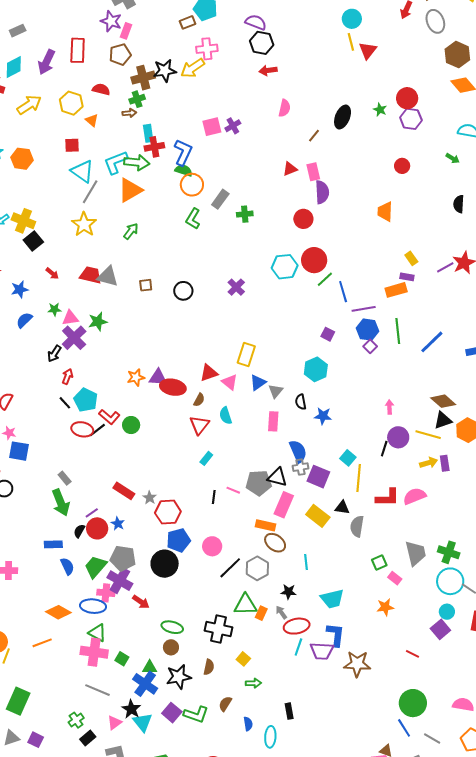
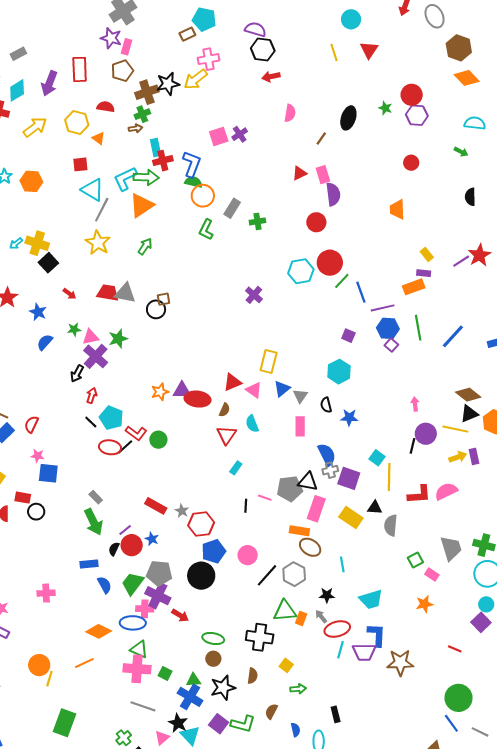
yellow line: (351, 42) -> (334, 52), moved
blue star: (20, 289) -> (38, 312), turned -30
black circle: (183, 291) -> (156, 309), moved

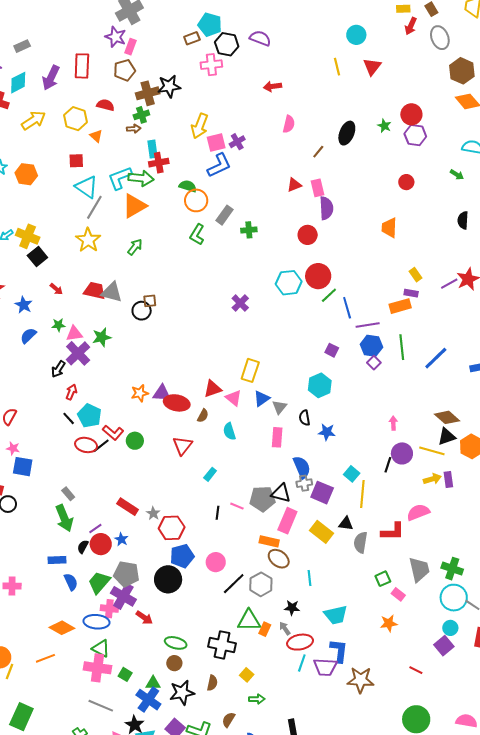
black hexagon: (263, 50) -> (227, 44), moved
yellow arrow: (196, 79) -> (200, 126), moved, turned -35
blue L-shape: (192, 164) -> (219, 165), moved, turned 40
red triangle: (227, 435) -> (182, 446), moved
red L-shape: (419, 495) -> (393, 532), moved

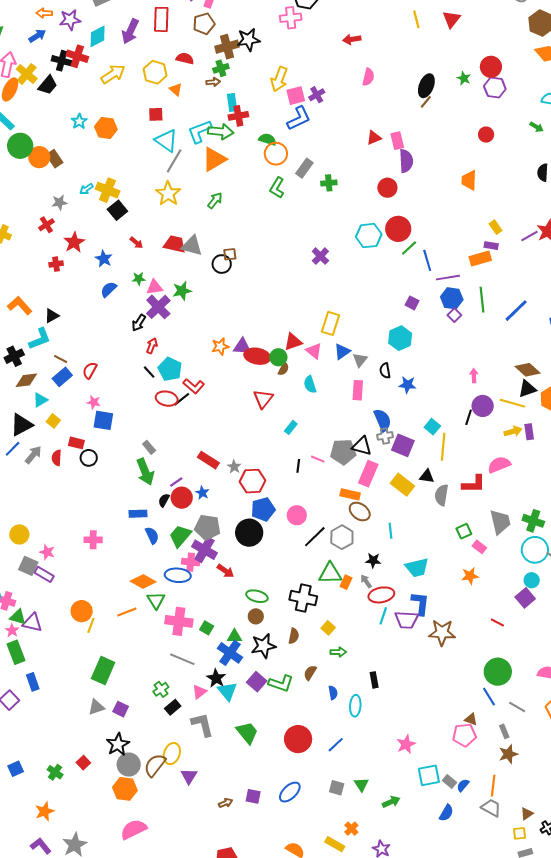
brown line: (318, 152) -> (426, 102), moved
green circle: (135, 441) -> (278, 357), moved
green triangle: (101, 648) -> (156, 600), moved, turned 30

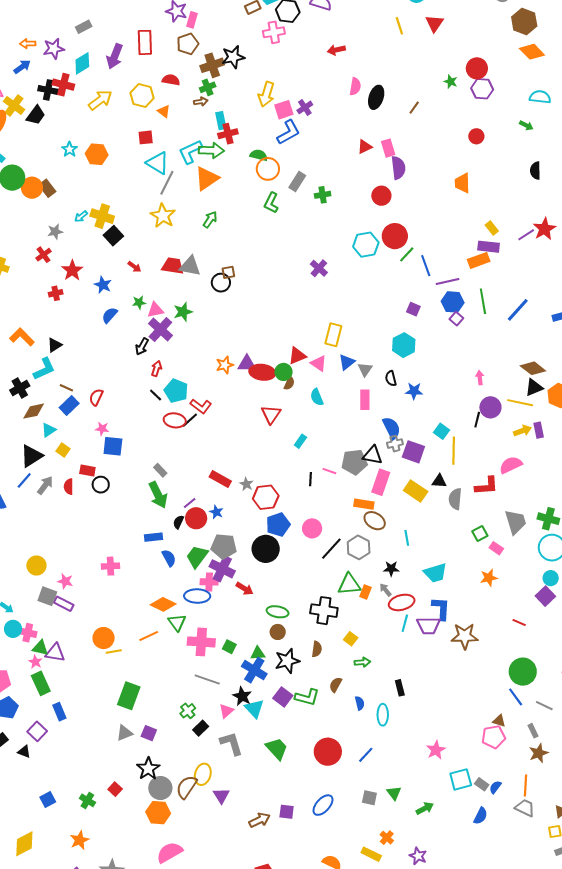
black ellipse: (426, 86) -> (376, 97), moved
purple rectangle: (491, 246) -> (489, 247), size x1.5
yellow line: (91, 625) -> (114, 652), turned 63
brown arrow: (226, 803) -> (260, 820), size x1.5

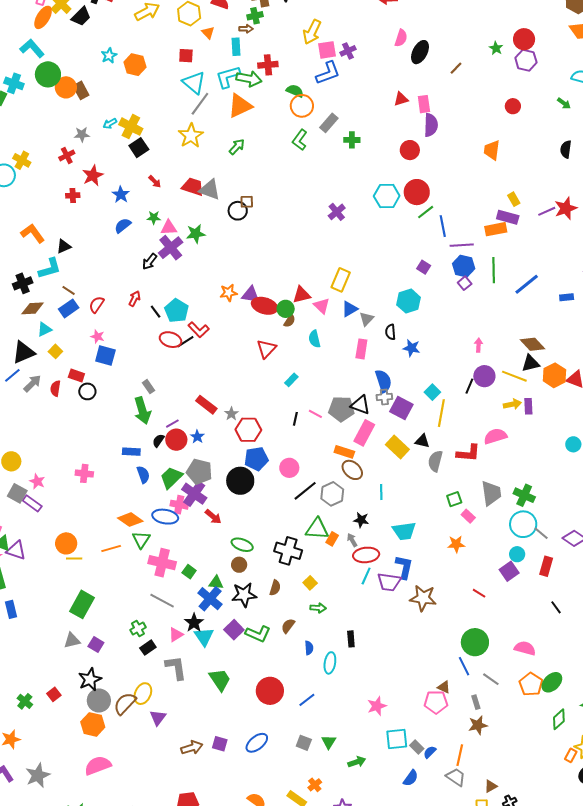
cyan rectangle: (221, 121) -> (236, 47), moved
red arrow: (156, 369) -> (135, 299), moved

